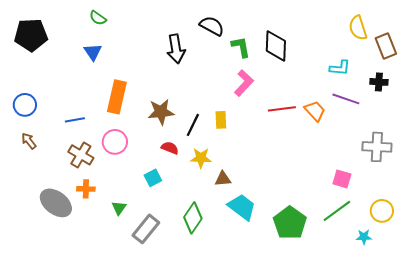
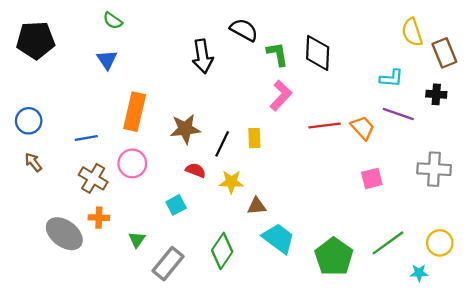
pink square: (342, 179) -> (372, 178), moved, turned -30

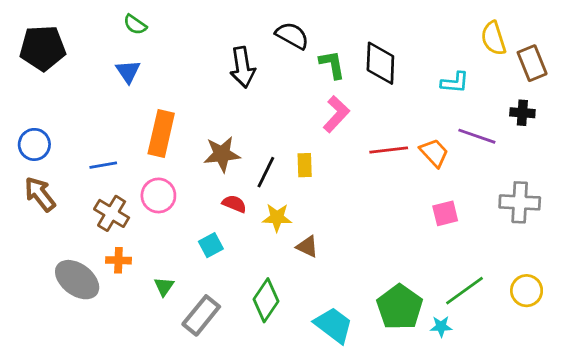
cyan L-shape: (391, 78) -> (455, 82), moved
brown arrow: (33, 162) -> (40, 194), size x1.5
brown triangle: (257, 206) -> (307, 247), turned 30
cyan trapezoid: (279, 238) -> (334, 325), moved
cyan star: (419, 273) -> (441, 326), moved

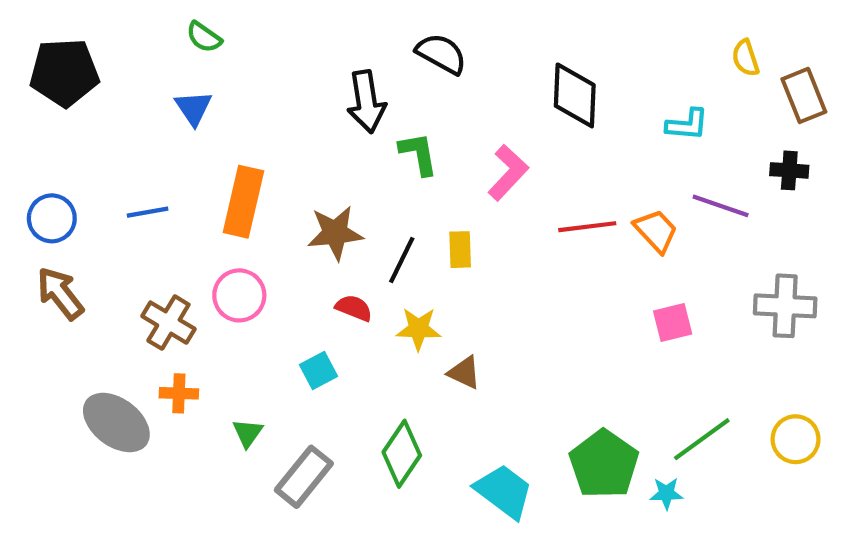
yellow semicircle: (493, 38) -> (746, 58), size x0.7
green L-shape: (332, 65) -> (418, 154), moved
blue line: (103, 165) -> (148, 212), moved

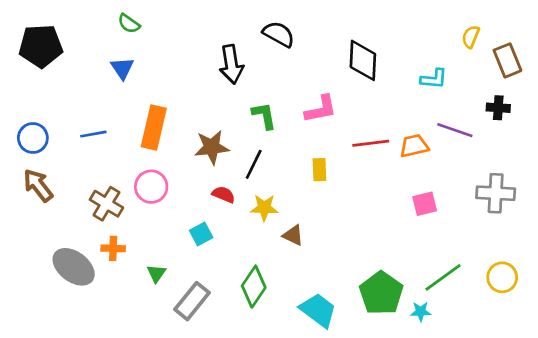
yellow semicircle: (746, 58) -> (471, 37), turned 40
green L-shape: (418, 154) -> (264, 116), moved
pink L-shape: (508, 173) -> (321, 109), turned 36
orange trapezoid: (656, 231) -> (414, 146), turned -60
yellow rectangle: (460, 250) -> (319, 170), moved

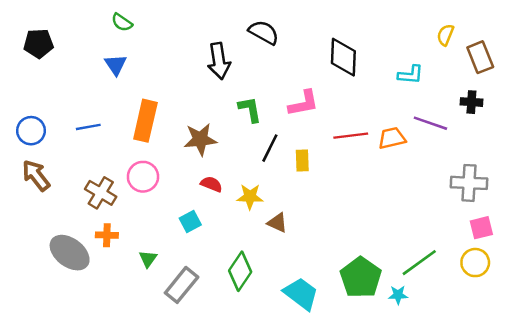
black pentagon: (41, 46) -> (38, 44), size x0.7
black line: (254, 164) -> (270, 148), moved
pink square: (425, 204) -> (481, 228), moved

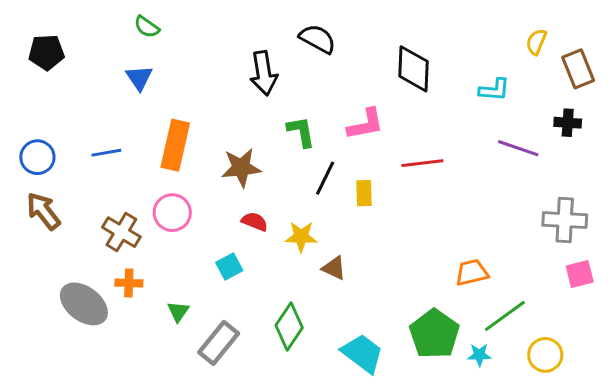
orange trapezoid: (392, 138) -> (472, 273), moved
yellow circle: (475, 263) -> (545, 355), moved

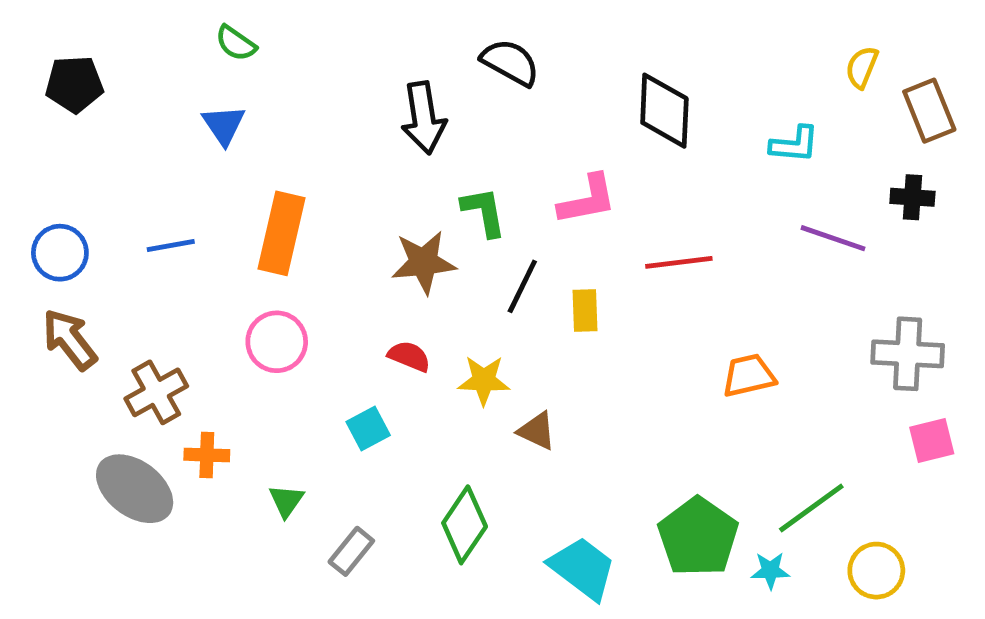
brown star: (241, 168) -> (424, 262), moved
brown cross: (121, 232) -> (156, 392), moved, turned 30
orange trapezoid: (472, 273) -> (749, 376), moved
gray rectangle: (219, 343) -> (351, 551), size x0.7

